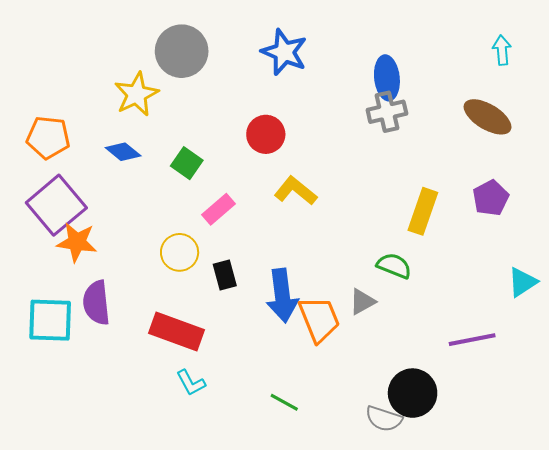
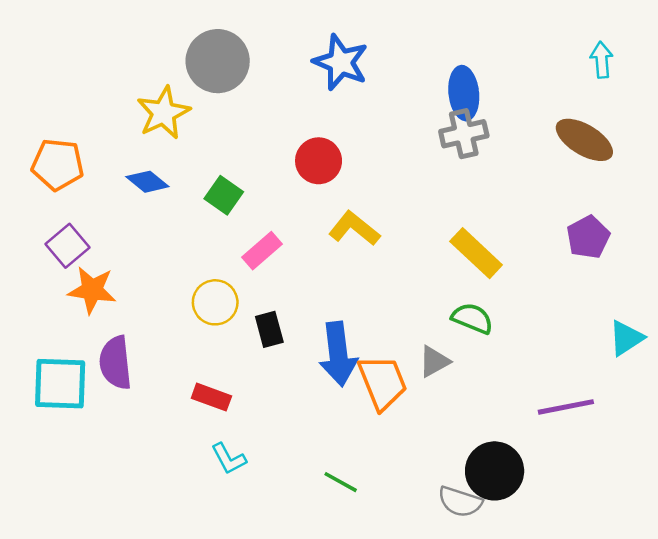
purple square: (56, 205) -> (67, 246), size x0.6
yellow rectangle: (423, 211) -> (476, 253), moved, turned -66
red rectangle: (176, 331) -> (211, 397), size x0.6

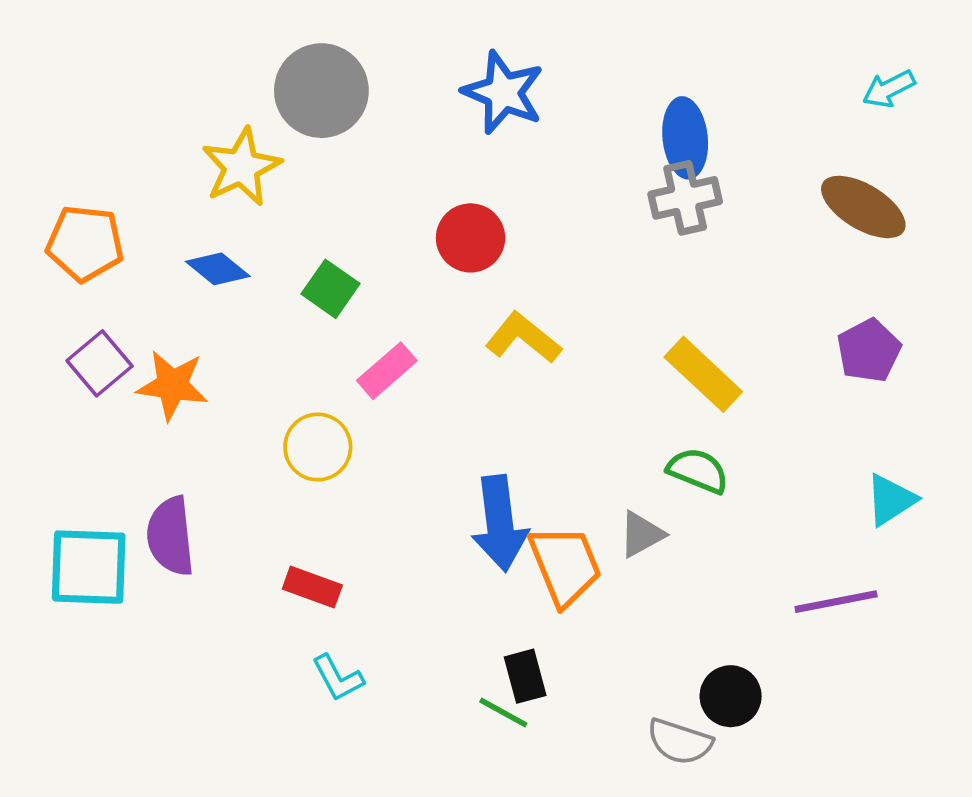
cyan arrow: (602, 60) -> (889, 89), turned -112
orange star: (92, 290) -> (172, 385), moved
black rectangle: (269, 329) -> (525, 676), moved
cyan triangle: (626, 338) -> (891, 500), moved
black circle: (495, 471) -> (731, 696), size x0.7

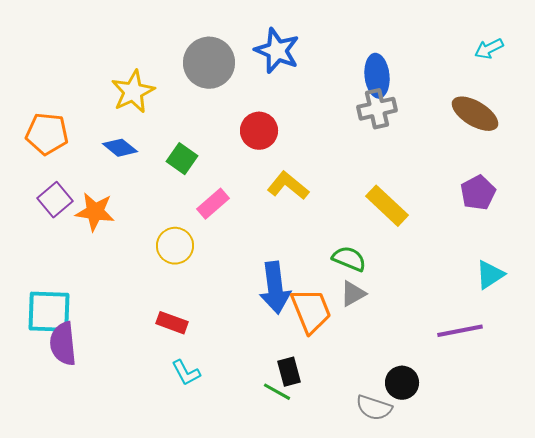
gray circle: (321, 91) -> (209, 63), moved
green semicircle: (698, 471) -> (349, 259), moved
purple semicircle: (170, 536) -> (63, 344), moved

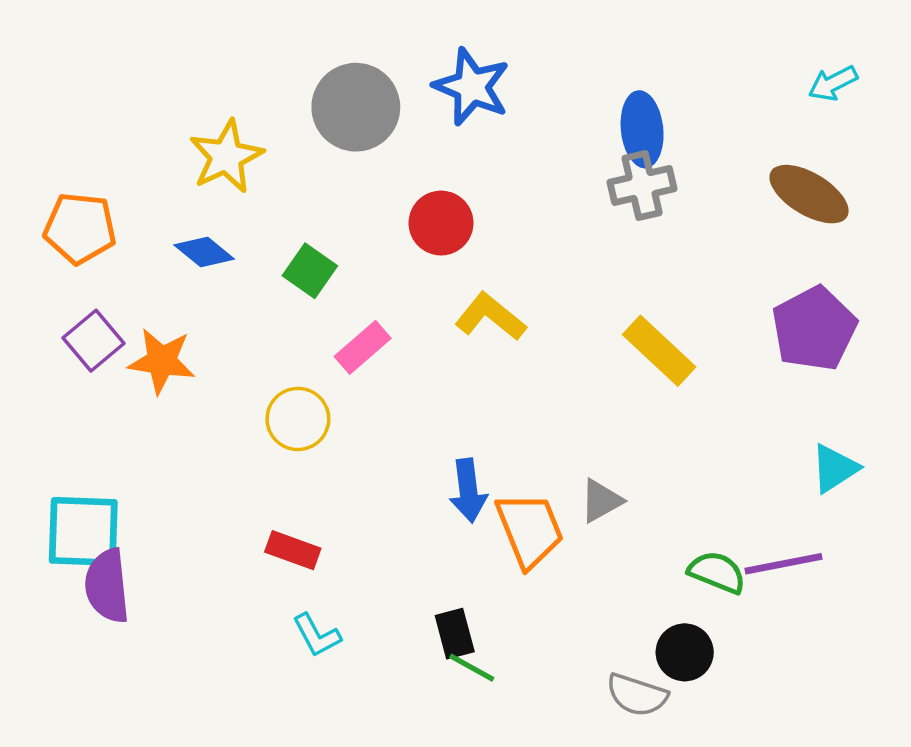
purple pentagon: (478, 193) -> (814, 329), size x1.4
green semicircle: (349, 259) -> (717, 572), moved
blue arrow: (275, 288) -> (468, 491), size x0.7
black rectangle: (289, 372) -> (455, 634), moved

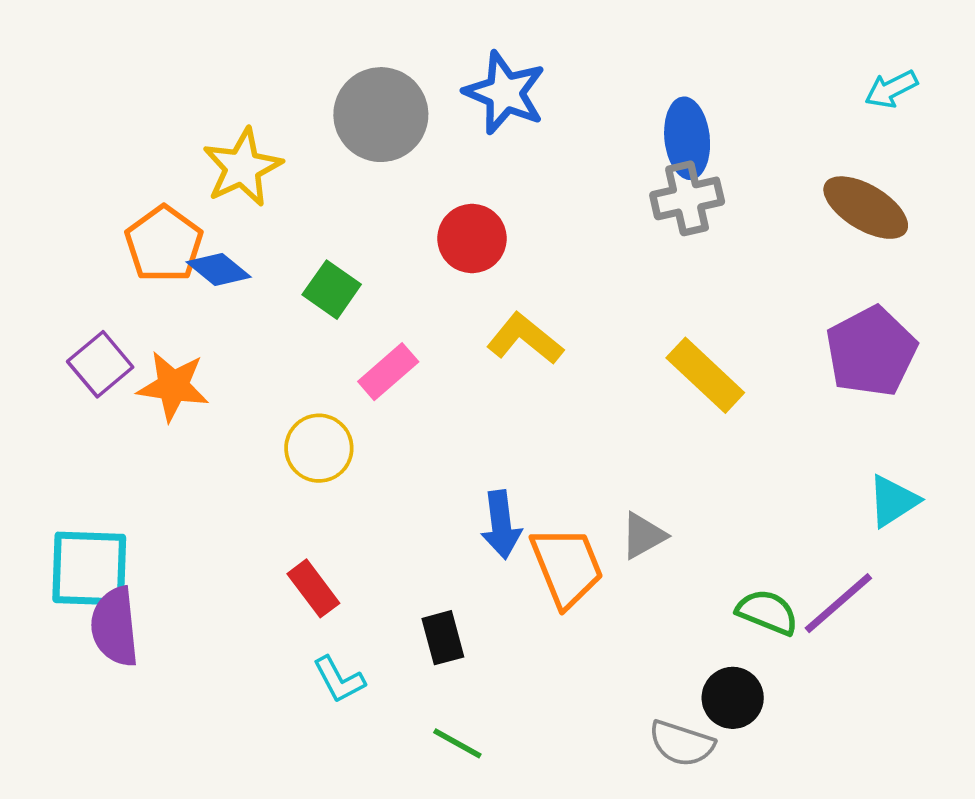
orange pentagon: (80, 228) -> (164, 244), moved, turned 30
red rectangle: (293, 550) -> (313, 588), turned 33
purple line: (783, 564) -> (838, 603), turned -30
black rectangle: (455, 634) -> (443, 638), moved
green line: (472, 668) -> (457, 743), moved

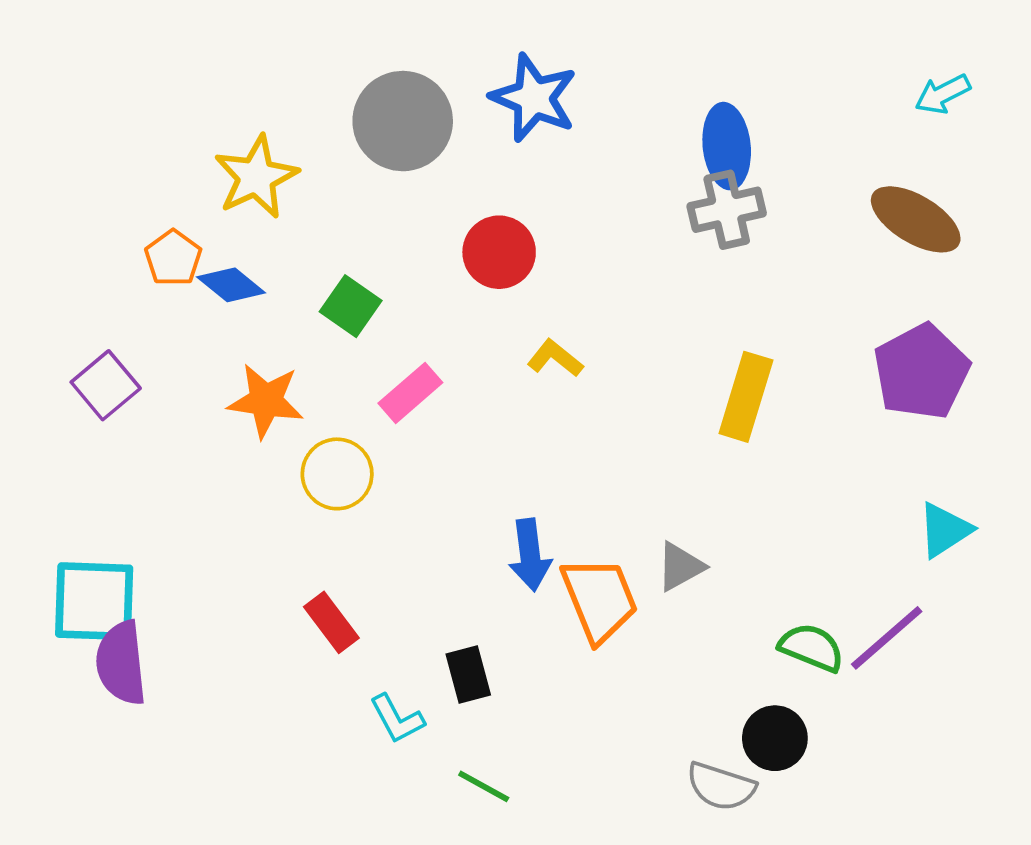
orange pentagon: (164, 244) -> (173, 258), size x0.7
yellow L-shape: (525, 339) -> (555, 358), size x0.7
yellow rectangle: (705, 375) -> (746, 397), turned 64
orange star: (173, 386) -> (266, 401), moved
cyan L-shape: (339, 680) -> (397, 719), moved

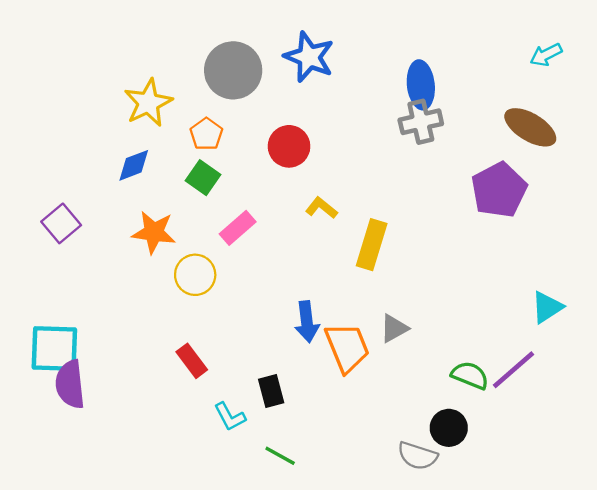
orange pentagon: (173, 258) -> (206, 134), moved
blue diamond: (231, 285) -> (134, 165), turned -60
purple pentagon: (921, 372) -> (499, 190), moved
yellow rectangle: (746, 397) -> (372, 245), moved

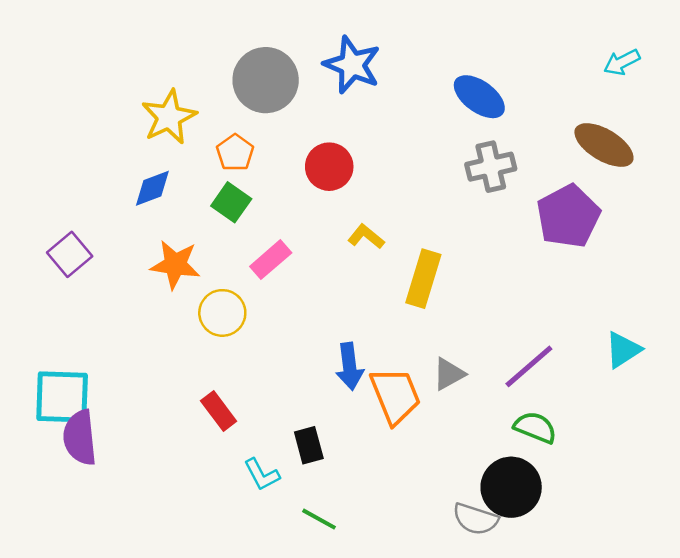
blue ellipse: (421, 85) -> (479, 97), turned -48
gray cross: (421, 122) -> (491, 167), moved
purple line: (514, 370) -> (529, 366), moved
black circle: (449, 428) -> (511, 487), size x1.4

